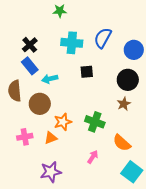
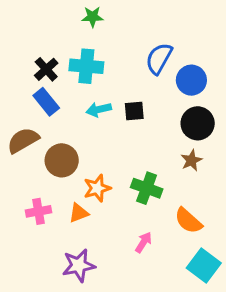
cyan cross: (72, 43) -> (86, 66), moved
blue circle: (134, 50) -> (191, 80), moved
cyan arrow: (50, 79) -> (99, 109), moved
brown semicircle: (15, 91) -> (23, 140), turned 65

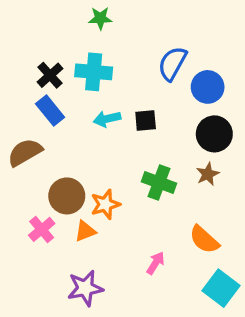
brown circle: (62, 160) -> (67, 196), moved
green cross: (147, 188) -> (159, 183), moved
pink cross: (38, 211) -> (42, 229), turned -30

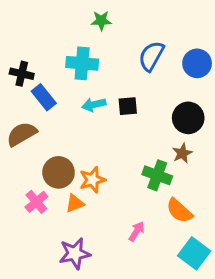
green star: (100, 18) -> (101, 21), moved
black cross: (50, 75) -> (22, 74), moved, turned -35
blue circle: (208, 87) -> (197, 63), moved
green cross: (159, 183) -> (157, 175), moved

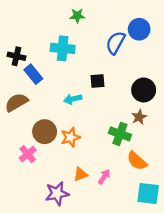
blue circle: (197, 63) -> (139, 29), moved
cyan arrow: (94, 105) -> (73, 99), moved
orange triangle: (75, 203) -> (81, 174), moved
cyan square: (194, 253) -> (148, 194), turned -30

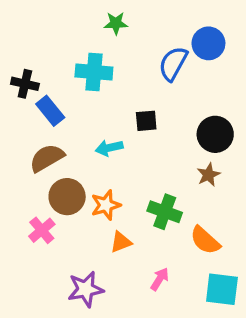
brown semicircle: (16, 102) -> (47, 158), moved
green cross: (120, 134) -> (165, 212), moved
orange triangle: (81, 174) -> (121, 242), moved
pink arrow: (104, 177) -> (160, 279), moved

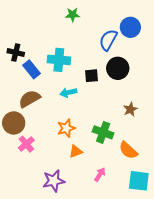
cyan cross: (94, 72) -> (59, 60), moved
black circle: (215, 134) -> (118, 68), moved
brown circle: (67, 197) -> (14, 123), moved

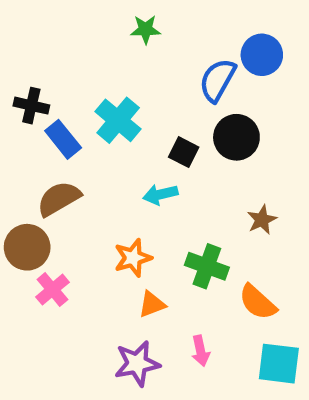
cyan cross: (59, 60) -> (118, 120), turned 35
black square: (91, 76) -> (184, 152), turned 32
cyan arrow: (68, 92) -> (160, 194), moved
pink arrow: (100, 174) -> (201, 351), turned 136
purple star: (54, 181) -> (137, 364), moved

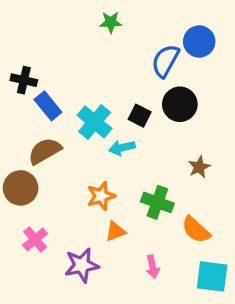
cyan cross: (118, 120) -> (95, 122), moved
pink cross: (52, 290) -> (35, 239), moved
purple star: (137, 364) -> (82, 265), moved

